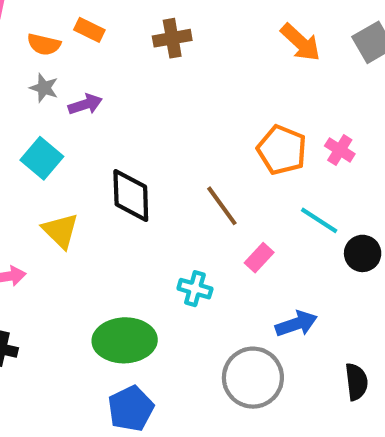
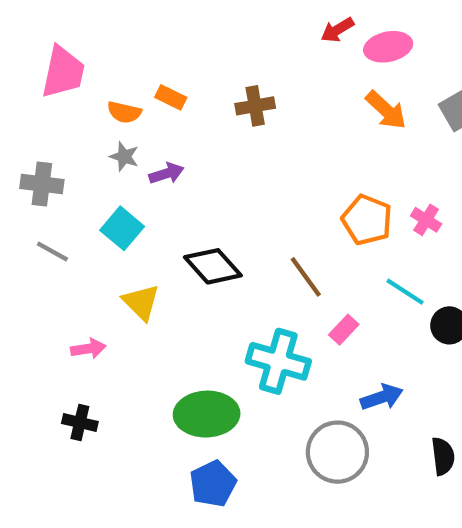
black diamond: (131, 195) -> (213, 266), turned -40
cyan cross: (195, 289) -> (278, 361), size x1.8

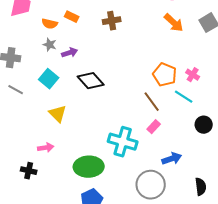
black diamond: (213, 266) -> (91, 81), moved
brown line: (306, 277) -> (152, 102), moved
cyan line: (405, 292) -> (184, 97), moved
pink arrow: (88, 349) -> (46, 148), moved

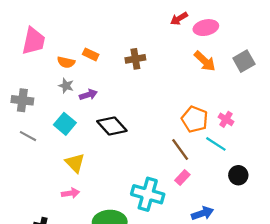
pink arrow: (46, 148) -> (70, 193), moved

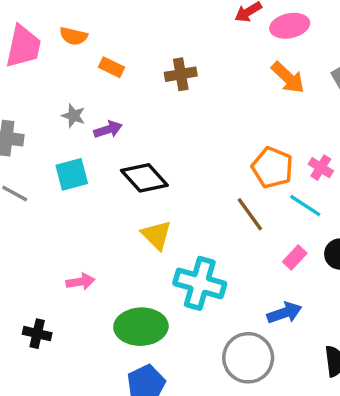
orange semicircle: (66, 62) -> (73, 36), moved
cyan square: (65, 124) -> (72, 174), turned 35
yellow triangle: (75, 163) -> (156, 235), moved
pink rectangle: (182, 177) -> (295, 257), moved

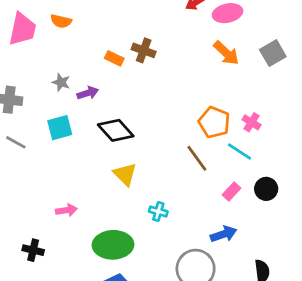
orange rectangle: (112, 67) -> (114, 58), moved
brown cross: (181, 74) -> (144, 50), turned 30
cyan cross: (200, 283) -> (158, 212), size x0.5

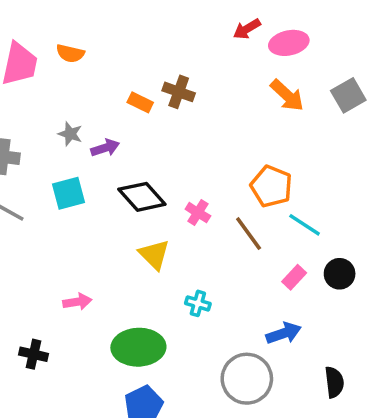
pink cross: (251, 122) -> (198, 213), moved

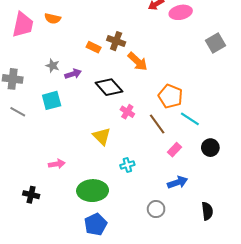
orange arrow: (287, 95) -> (138, 62), moved
black diamond: (142, 197) -> (109, 87), moved
pink rectangle: (294, 277) -> (174, 150), moved
cyan cross: (198, 303) -> (127, 165), turned -32
gray circle: (247, 379) -> (156, 209), size x0.6

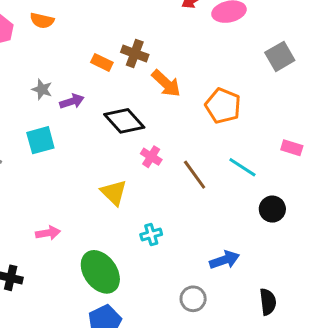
orange pentagon: (170, 96) -> (223, 106), moved
pink rectangle: (174, 150) -> (292, 148), moved, turned 64
green ellipse: (93, 191) -> (100, 272), turned 56

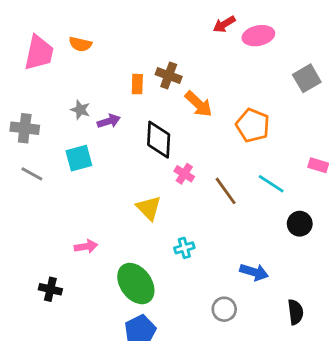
orange rectangle: (102, 62) -> (137, 84), turned 66
black diamond: (124, 121) -> (159, 140), turned 45
blue arrow: (224, 260) -> (254, 272), turned 36

